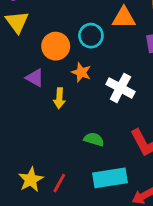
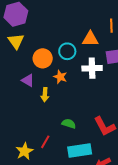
white cross: (120, 88) -> (92, 68), moved, turned -30
red line: (59, 183) -> (45, 142), moved

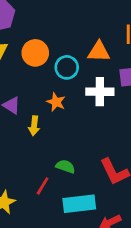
orange circle: (43, 58) -> (35, 53), moved
red line: (45, 142) -> (43, 186), moved

